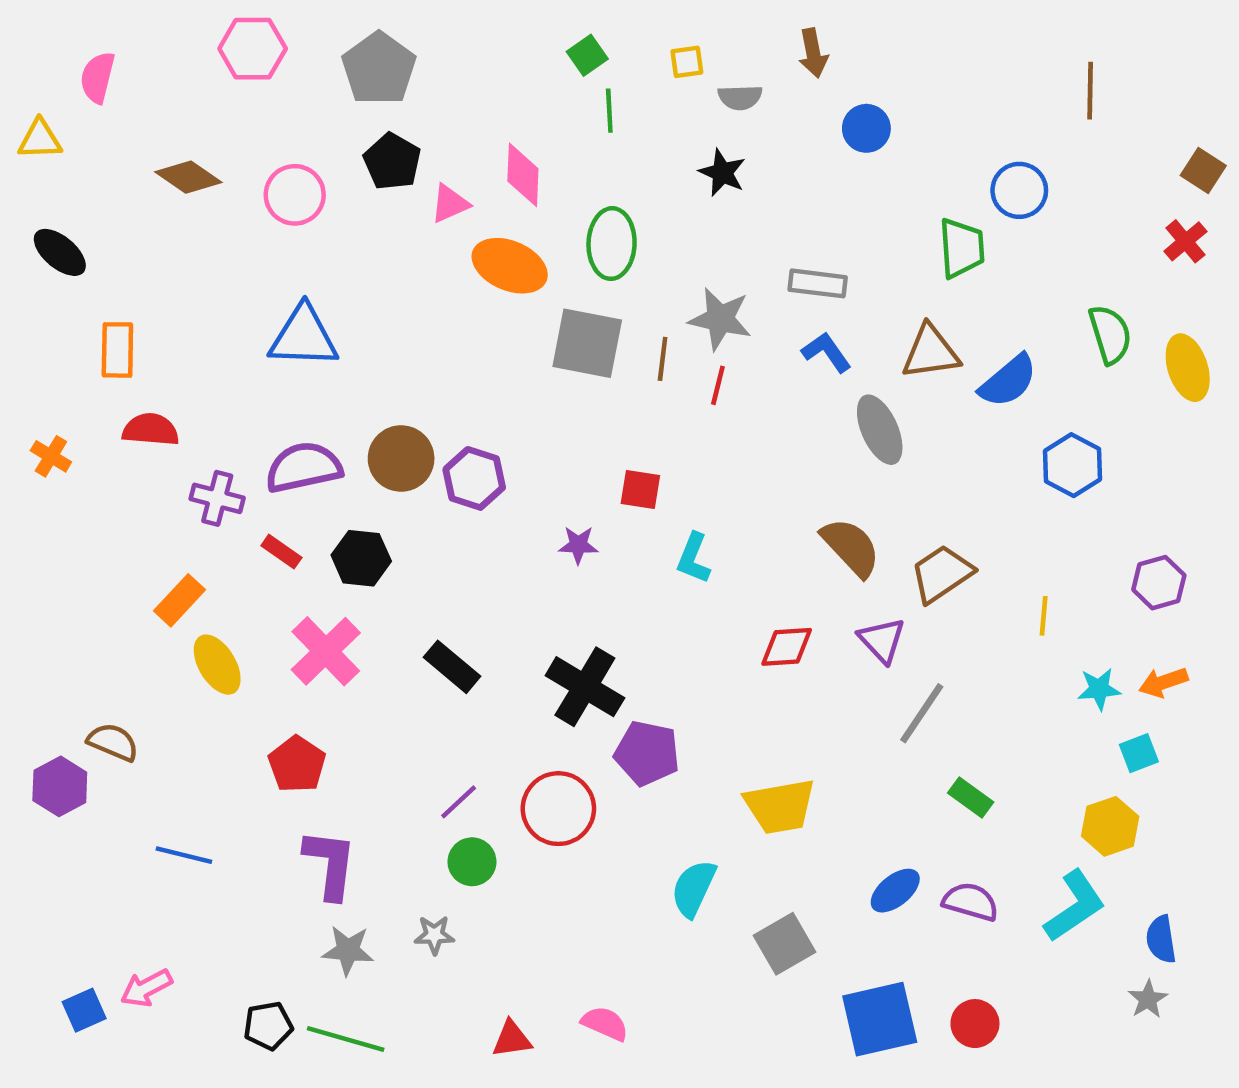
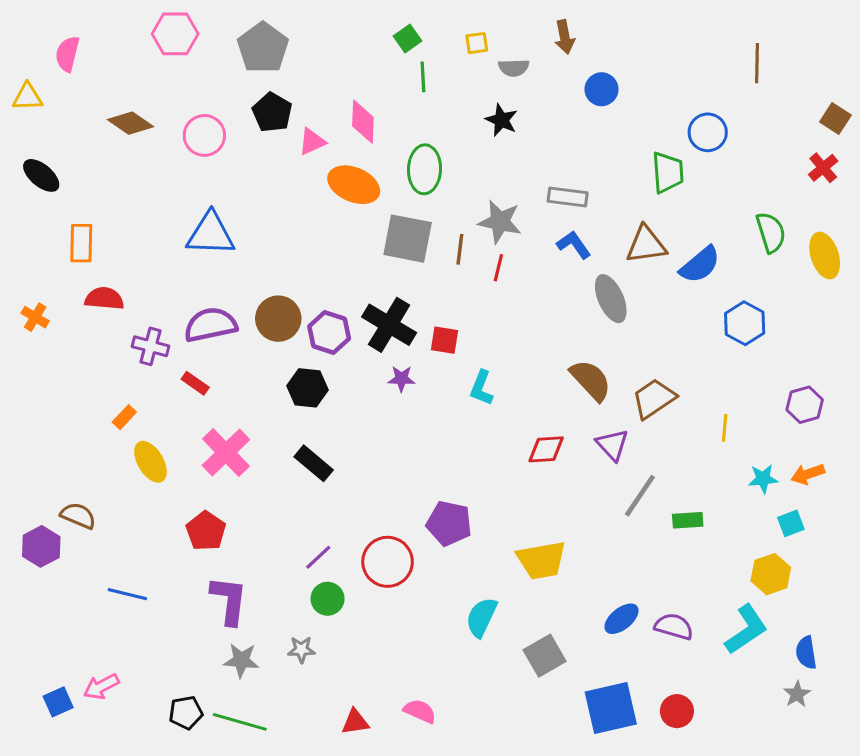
black hexagon: (361, 558) -> (308, 388), moved
orange rectangle: (179, 600) -> (124, 417), size x0.7
black cross: (585, 687) -> (389, 325), moved
green rectangle: (971, 798) -> (688, 520), moved, turned -40

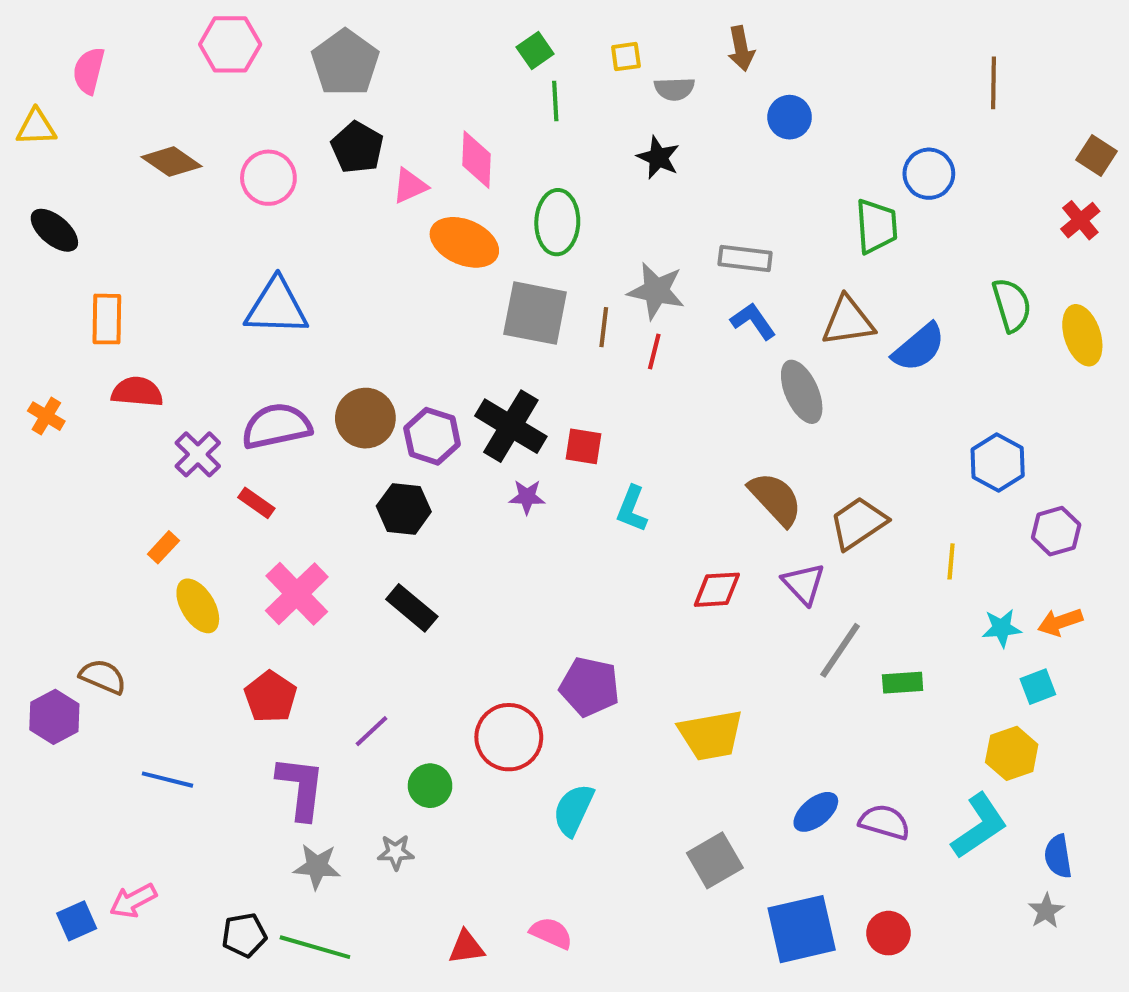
blue hexagon: (745, 323) -> (998, 462), moved
purple cross: (151, 346) -> (198, 454), turned 30
purple line: (318, 557) -> (371, 731), moved
cyan semicircle: (481, 617) -> (573, 810), moved

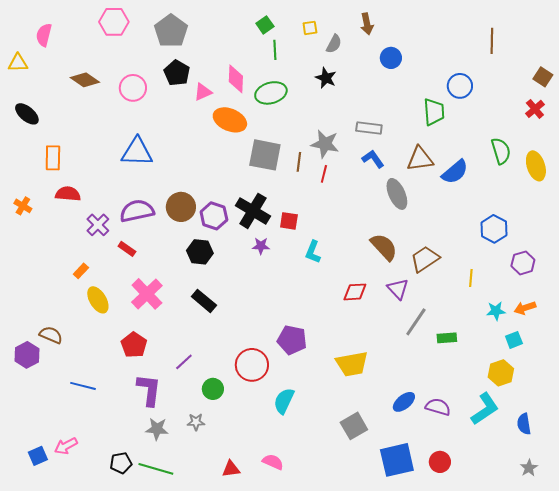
gray semicircle: (674, 89) -> (334, 44), turned -60
green ellipse: (557, 222) -> (271, 93), moved, turned 72
gray star: (1046, 911) -> (529, 468), moved

